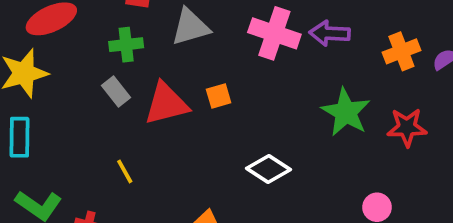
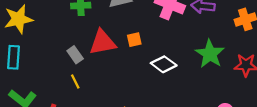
gray rectangle: (116, 91) -> (75, 55), moved
white diamond: (268, 169) -> (164, 64), moved

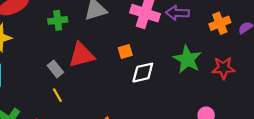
orange square: (134, 40) -> (125, 51), moved
white diamond: (164, 64) -> (143, 73), turned -45

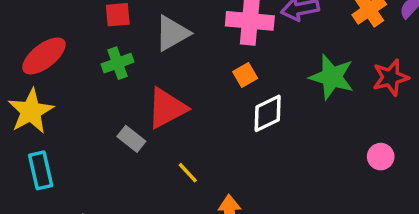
orange square: (125, 51) -> (245, 75), moved
yellow line: (57, 95) -> (188, 173), moved

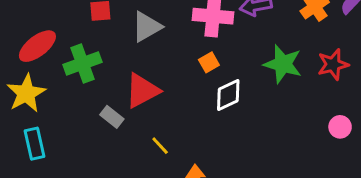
green cross: (117, 63) -> (82, 63), moved, size x1.4
pink circle: (381, 157) -> (340, 127), moved

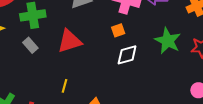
gray rectangle: (112, 117) -> (30, 45), moved
yellow line: (160, 146) -> (65, 86), moved, turned 48

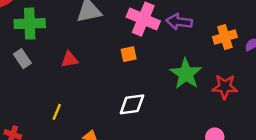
red triangle: (70, 41) -> (69, 60), size x0.6
white diamond: (127, 55) -> (132, 104), moved

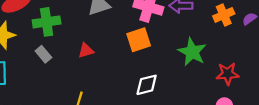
orange square: (129, 54) -> (139, 40), size x1.6
red star: (225, 87) -> (228, 74), moved

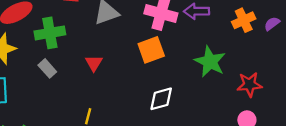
red triangle: (86, 50) -> (94, 63), turned -42

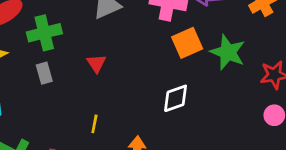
orange square: (151, 50) -> (187, 43), moved
gray rectangle: (47, 68) -> (44, 73), turned 30

